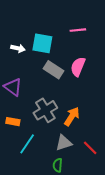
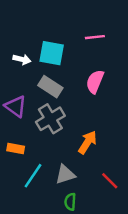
gray rectangle: (54, 70) -> (50, 87), moved
gray cross: (45, 110) -> (50, 119), moved
gray triangle: (64, 143) -> (65, 174), moved

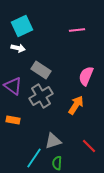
cyan square: (52, 53) -> (22, 26), moved, turned -35
pink semicircle: (95, 82) -> (86, 76), moved
orange arrow: (88, 142) -> (76, 105), moved
cyan line: (33, 176) -> (34, 158), moved

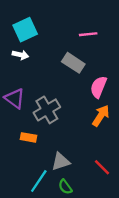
gray rectangle: (41, 70) -> (73, 63), moved
orange arrow: (76, 105) -> (101, 116), moved
orange rectangle: (13, 120) -> (29, 137), moved
green semicircle: (57, 163) -> (65, 187), turned -40

